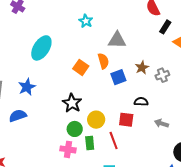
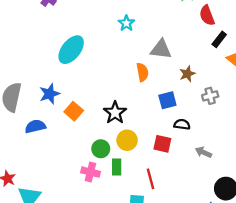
orange square: (81, 67) -> (74, 111), moved
brown star: (142, 68) -> (187, 74), moved
blue square: (118, 77) -> (167, 100), moved
black star: (72, 103) -> (115, 113), moved
red line: (114, 141) -> (151, 179), moved

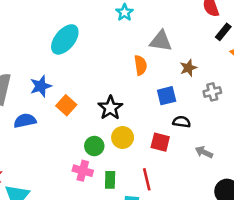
green rectangle: (117, 167) -> (110, 180), moved

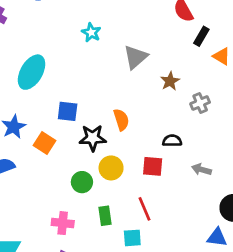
gray triangle: (161, 41) -> (136, 57), turned -40
orange semicircle: (140, 65) -> (121, 120), moved
blue square: (167, 96) -> (68, 111), moved, turned 30
black star: (110, 108) -> (93, 138), turned -30
pink cross: (83, 171) -> (63, 223), moved

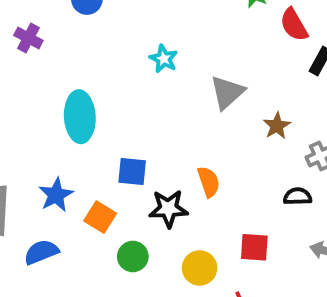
cyan ellipse: (32, 72) -> (80, 117), turned -32
black semicircle: (172, 141) -> (297, 196), moved
yellow circle: (111, 168) -> (200, 268), moved
green circle: (82, 182) -> (133, 256), moved

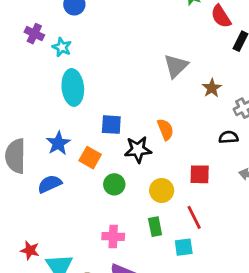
cyan star: (164, 59) -> (62, 47), moved

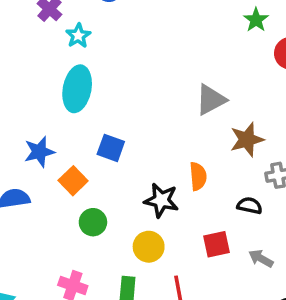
brown star: (212, 88) -> (247, 140), size x1.4
orange semicircle: (165, 129) -> (198, 176), moved
black star: (138, 150) -> (161, 200), moved
red square: (200, 174) -> (216, 244), moved, turned -30

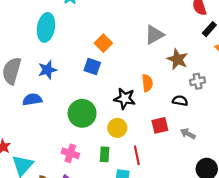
cyan ellipse: (77, 89) -> (46, 27), moved
brown star: (247, 140) -> (177, 59), turned -30
orange square: (73, 181) -> (103, 43), moved
green circle: (93, 222) -> (82, 113), size x1.6

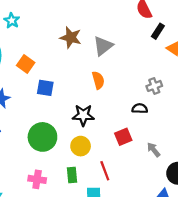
orange square: (103, 43) -> (26, 64), moved
brown star: (177, 59) -> (71, 38), moved
orange semicircle: (147, 83) -> (98, 80), moved
gray arrow: (188, 134) -> (154, 150), moved, turned 32

